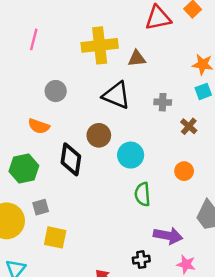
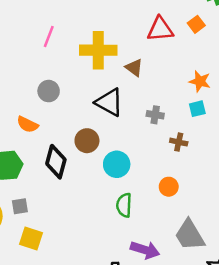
pink line: (34, 39) -> (49, 36), moved
brown triangle: (137, 58) -> (134, 68), turned 36
brown cross: (189, 126) -> (179, 142), turned -35

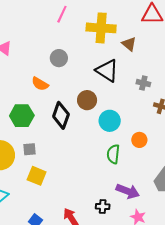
orange circle: (169, 187) -> (139, 140), moved

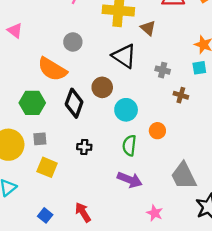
orange semicircle: (40, 84) -> (52, 69), size x1.6
purple arrow: (128, 191) -> (130, 180), moved
black cross: (103, 207) -> (84, 147), moved

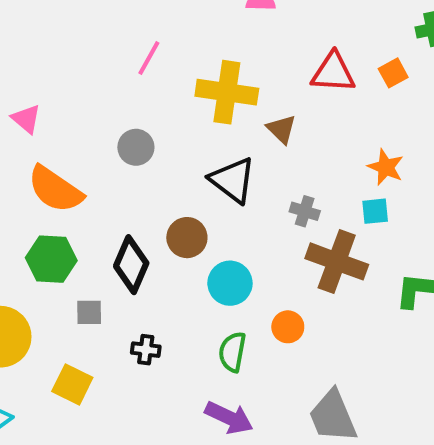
orange semicircle: (52, 69) -> (55, 189), moved
brown cross: (181, 95) -> (337, 261), size x2.0
gray square: (40, 139) -> (89, 312), moved

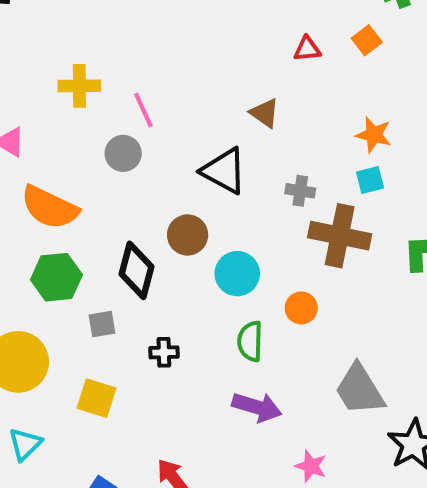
pink line: (149, 58) -> (143, 110), moved, turned -45
red triangle: (333, 73) -> (307, 49), size x0.6
yellow cross: (227, 92) -> (79, 86), moved, size x0.7

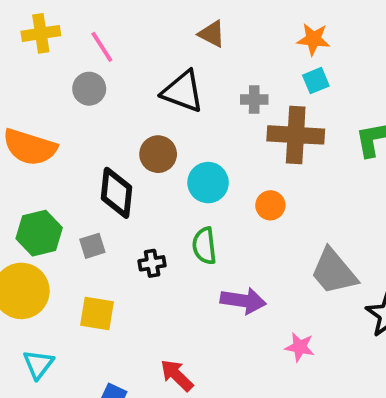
green hexagon: (56, 277) -> (39, 233), moved
green semicircle: (250, 341) -> (204, 246), moved

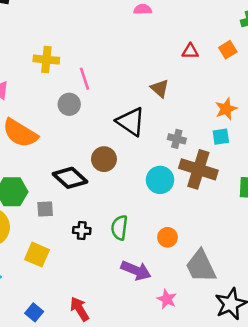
orange star: (313, 39) -> (226, 109), turned 30
cyan circle: (208, 183) -> (160, 180), moved
black diamond: (117, 193) -> (70, 178), turned -68
orange circle: (270, 205) -> (167, 237), moved
pink star: (300, 347) -> (167, 299), moved

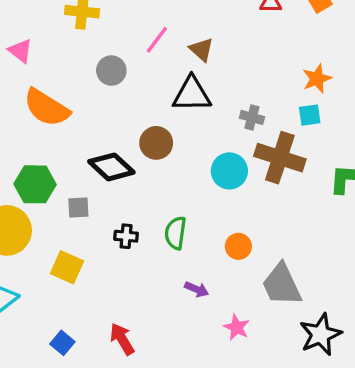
pink line: (85, 79) -> (157, 40), moved, turned 55
brown triangle: (160, 88) -> (202, 50), moved
black triangle: (131, 122) -> (192, 94), turned -36
purple arrow: (136, 270) -> (197, 289), size x0.6

